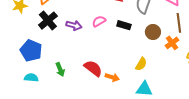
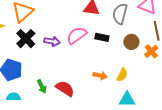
pink semicircle: (99, 21) -> (77, 35), size x1.5
red semicircle: (93, 68) -> (65, 89), moved
orange arrow: (112, 77) -> (100, 76), moved

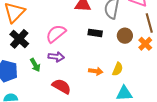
pink semicircle: (77, 35) -> (56, 34), moved
purple arrow: (52, 41) -> (56, 57), moved
green arrow: (42, 86) -> (35, 65), moved

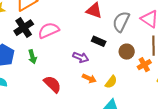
pink semicircle: (56, 34) -> (49, 30), moved
purple arrow: (56, 57) -> (81, 57), moved

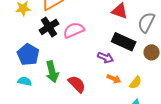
black rectangle: (99, 41) -> (124, 42), size x1.6
green arrow: (32, 57) -> (52, 72), moved, size x1.5

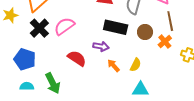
green arrow: (52, 72) -> (53, 83), moved
orange arrow: (114, 79) -> (113, 66), turned -144
red semicircle: (77, 84) -> (77, 58), moved

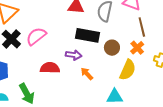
brown circle: (145, 32) -> (112, 48), moved
red semicircle: (77, 58) -> (50, 68), turned -30
yellow semicircle: (136, 65) -> (128, 70), moved, size x1.5

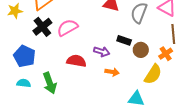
black rectangle: (87, 35) -> (124, 40), moved, size x0.6
orange arrow: (87, 74) -> (112, 72), turned 136

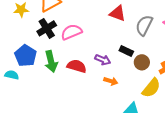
cyan semicircle: (24, 83) -> (12, 75), moved
green arrow: (50, 83) -> (51, 61), moved

